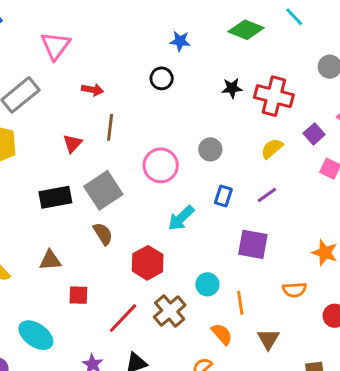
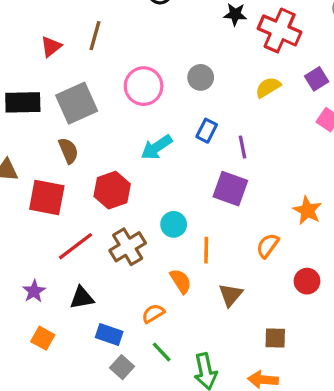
purple line: (267, 195) -> (243, 147), moved, turned -75
orange semicircle: (294, 290) -> (268, 246), turned 120
red square: (78, 295) -> (47, 197), moved, size x1.6

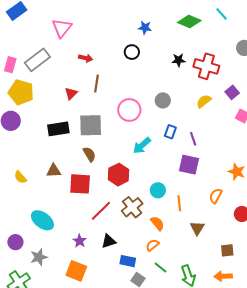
gray square: (77, 103) -> (91, 125), turned 30
orange semicircle: (181, 281) -> (157, 223), moved
orange square: (43, 338) -> (76, 271), moved, size x1.5

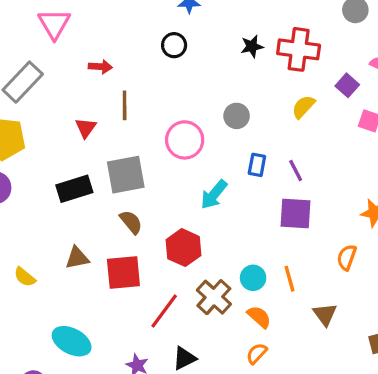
cyan circle: (158, 190) -> (253, 278), moved

